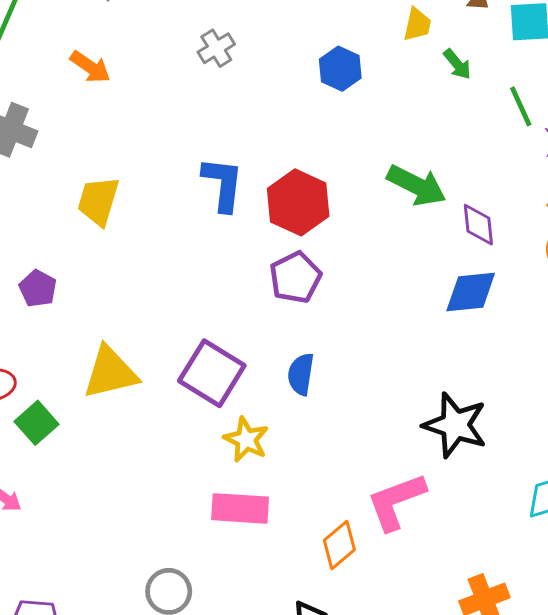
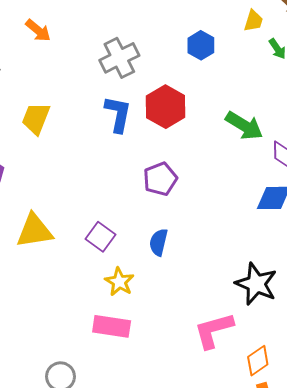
gray cross: (216, 48) -> (119, 58), moved, size x1.6
red hexagon: (298, 202) -> (166, 107), moved
purple square: (212, 373) -> (101, 237), size x0.7
orange diamond: (339, 545) -> (258, 361), moved

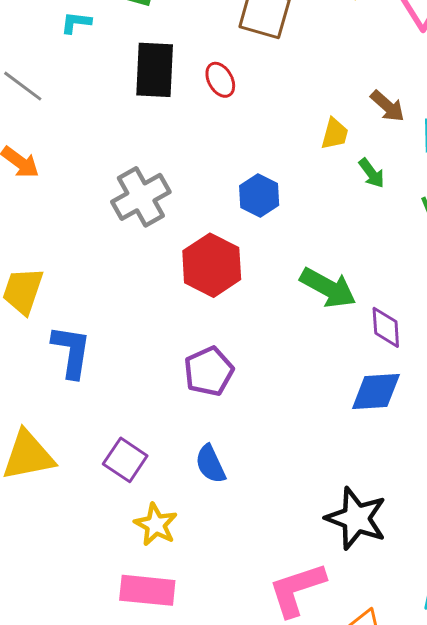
blue hexagon: (201, 45) -> (259, 196), moved
blue L-shape: (118, 114) -> (71, 351), moved
blue semicircle: (158, 242) -> (210, 464), turned -36

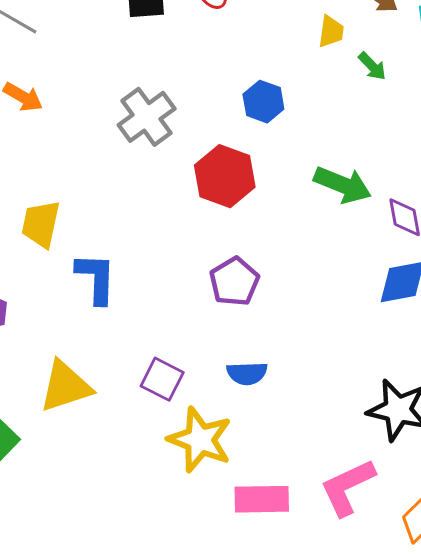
blue semicircle: (210, 464) -> (247, 373), turned -60
yellow star: (156, 525) -> (200, 440), size x1.5
pink rectangle: (147, 590) -> (262, 499), moved

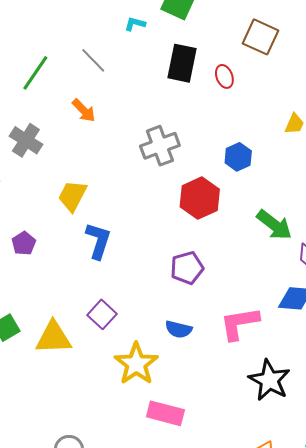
purple square: (162, 379) -> (102, 314), moved
yellow triangle: (65, 386) -> (53, 338), moved
pink L-shape: (347, 487) -> (239, 323), moved

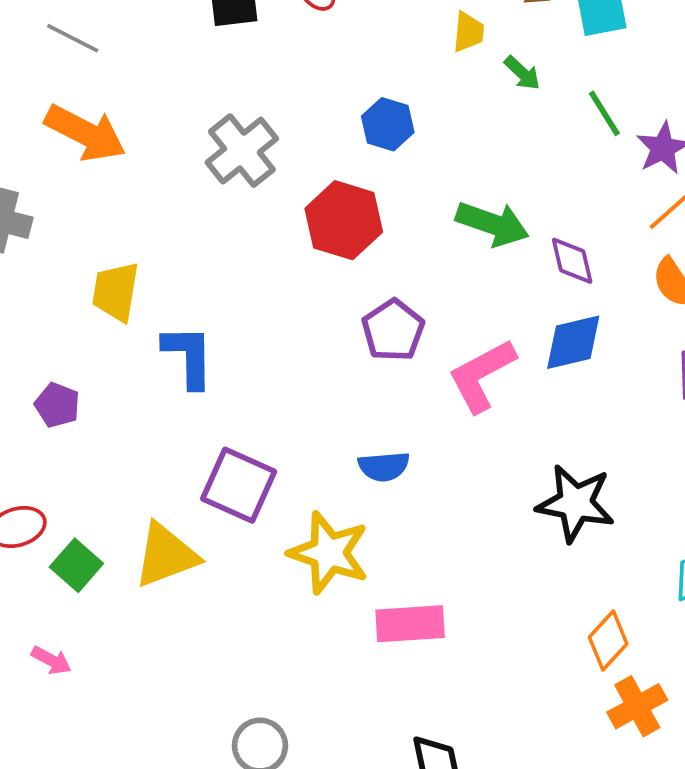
orange arrow: (84, 110) -> (85, 133), size x1.6
purple pentagon: (187, 268) -> (393, 330), moved
purple square: (102, 314) -> (239, 485), size x1.4
pink L-shape: (239, 323) -> (482, 375), moved

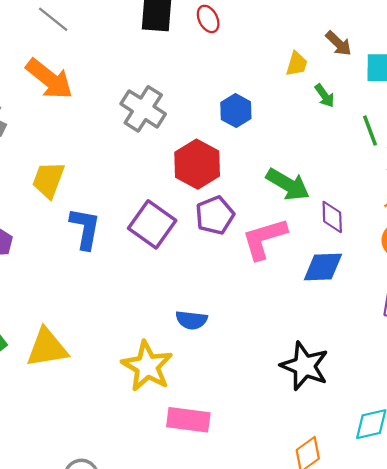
gray cross: (242, 151) -> (143, 109), turned -30
purple pentagon: (393, 330) -> (215, 215), moved
pink L-shape: (482, 375) -> (264, 239), moved
purple square: (239, 485) -> (152, 224), moved

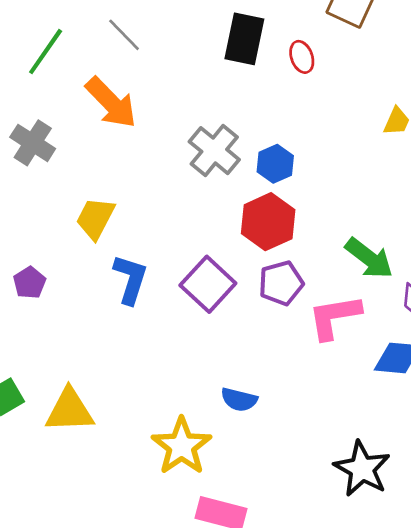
blue hexagon: (236, 111) -> (275, 164), moved

